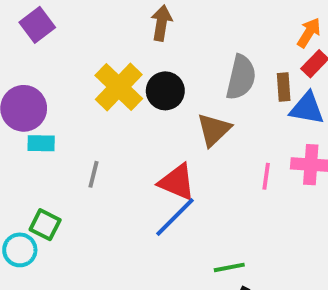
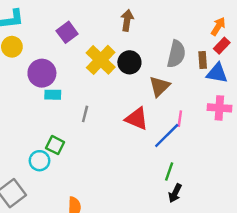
purple square: (37, 25) -> (67, 32), moved
pink line: (266, 176) -> (180, 119), moved
blue line: (175, 217) -> (167, 136), moved
green line: (229, 267) -> (169, 171), turned -60

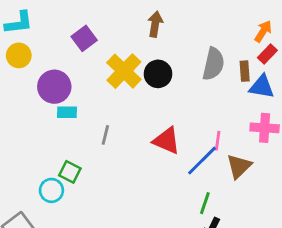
brown triangle: (159, 86) -> (239, 166), moved

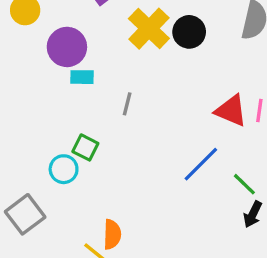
red triangle: (167, 141) -> (231, 111), moved
blue line: (202, 161) -> (201, 164), moved
green line: (205, 203) -> (244, 184), turned -65

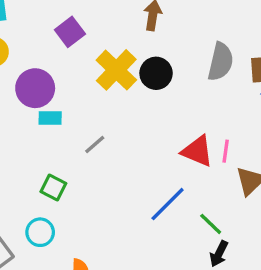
gray line: (127, 104) -> (95, 144), turned 35
cyan circle: (64, 169) -> (40, 232), moved

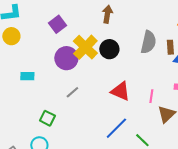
purple circle: (35, 88) -> (66, 58), moved
cyan rectangle: (50, 118) -> (27, 76), moved
red triangle: (197, 151) -> (120, 91), moved

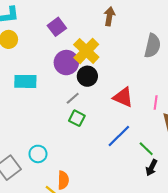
black circle: (109, 49) -> (87, 76), moved
cyan rectangle: (27, 76) -> (25, 81), size x1.5
green square: (47, 118) -> (77, 118), moved

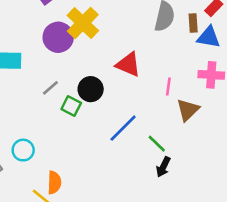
black circle: (87, 76) -> (91, 89), moved
red triangle: (123, 97) -> (128, 64), moved
gray line: (73, 98) -> (50, 88), moved

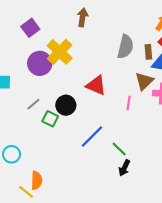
brown triangle: (188, 110) -> (144, 81), moved

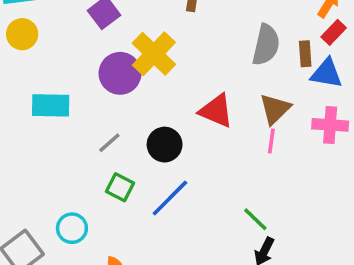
brown triangle: (144, 81) -> (275, 109), moved
green square: (50, 119) -> (120, 187), moved
blue line: (92, 137) -> (170, 198), moved

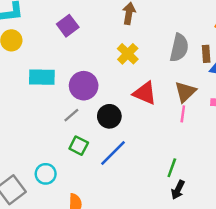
yellow cross: (154, 54) -> (128, 54), moved, size x0.7
purple circle: (120, 73) -> (84, 86), moved
cyan rectangle: (51, 105) -> (42, 77), moved
green line: (255, 219) -> (172, 168), turned 66

